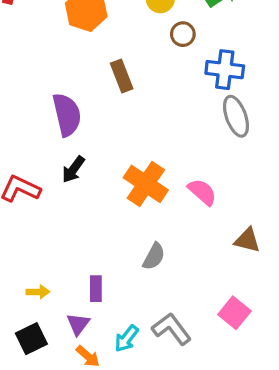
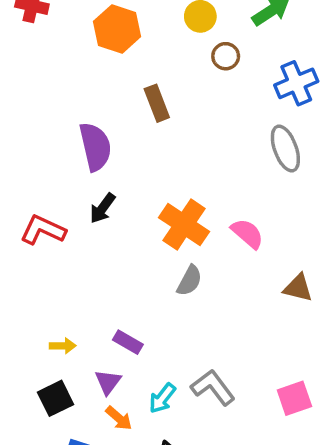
blue cross: (225, 70) -> (296, 83), moved, turned -30
gray semicircle: (154, 256) -> (189, 281), moved
purple rectangle: (96, 289) -> (128, 342), turned -60
pink square: (234, 313) -> (294, 398), moved, turned 32

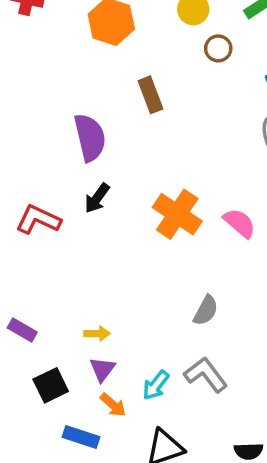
gray semicircle: (189, 281) -> (206, 310), moved
purple rectangle: (128, 342) -> (22, 330), moved
yellow arrow: (63, 346) -> (97, 334), moved

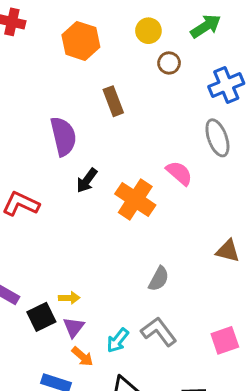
black arrow: (97, 198) -> (87, 180), moved
pink semicircle: (240, 223) -> (179, 173), moved
black square: (51, 385) -> (41, 317), moved

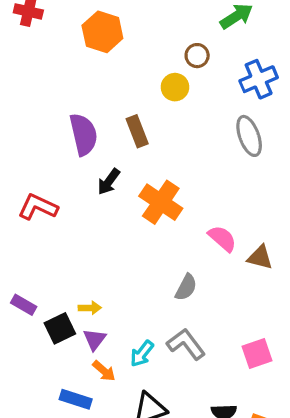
yellow circle: (148, 31) -> (175, 87), moved
brown rectangle: (113, 101) -> (137, 131), moved
pink semicircle: (179, 173) -> (222, 238), moved

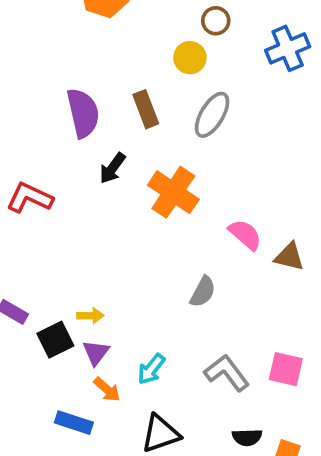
gray ellipse: (249, 136) -> (212, 115), moved, turned 51
gray L-shape: (186, 344) -> (227, 373), moved
pink square: (257, 354) -> (286, 369), turned 32

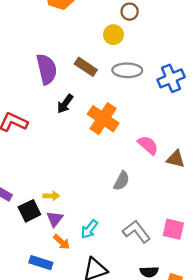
blue cross: (288, 48) -> (171, 78), moved
brown rectangle: (146, 109) -> (86, 67), turned -35
gray ellipse: (212, 115) -> (127, 70), turned 60

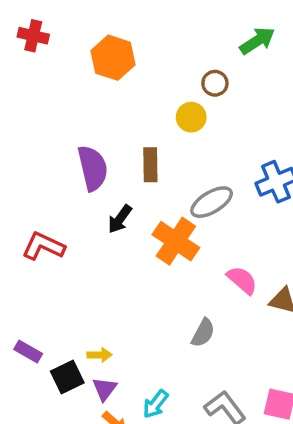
brown rectangle: (86, 67) -> (150, 165), turned 55
gray ellipse: (127, 70) -> (212, 202), moved, turned -32

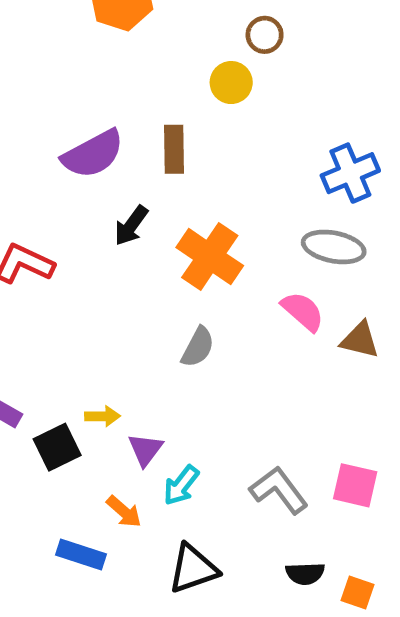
purple semicircle: (93, 168) -> (93, 154), turned 75
gray ellipse: (212, 202) -> (334, 247), moved, turned 42
gray semicircle: (203, 333) -> (198, 347), moved
purple triangle: (105, 389) -> (145, 450), moved

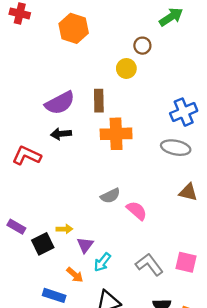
black arrow: (131, 226) -> (61, 134), moved, turned 48
orange cross: (210, 257) -> (116, 134), moved, turned -36
pink semicircle: (303, 311) -> (137, 211), moved
gray semicircle: (198, 347) -> (110, 196), turned 36

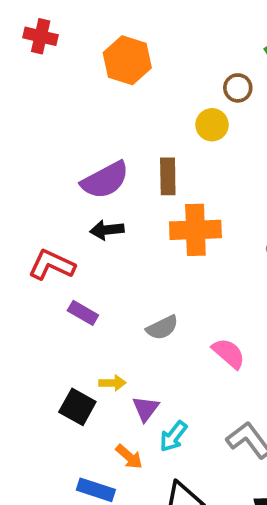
gray semicircle: (110, 196) -> (162, 328), moved
purple rectangle: (16, 227) -> (83, 313), moved
black square: (43, 244) -> (77, 407), turned -35

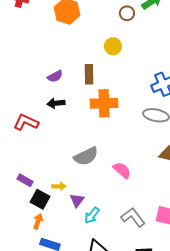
brown circle: (238, 88) -> (127, 13), moved
purple semicircle: (105, 180) -> (55, 76), size x0.6
purple rectangle: (83, 313) -> (25, 180), moved
gray semicircle: (162, 328) -> (86, 156), size x1.4
orange arrow: (129, 457) -> (38, 221), moved, turned -112

